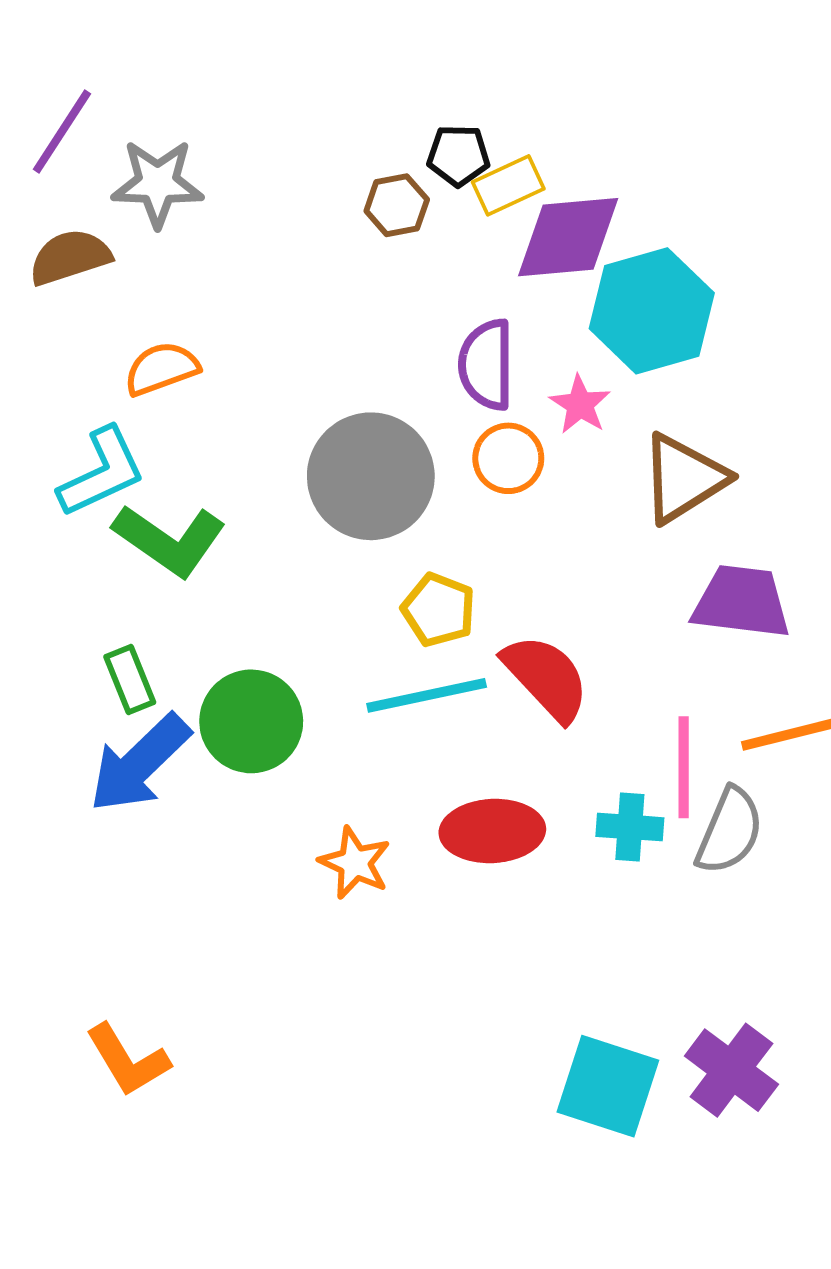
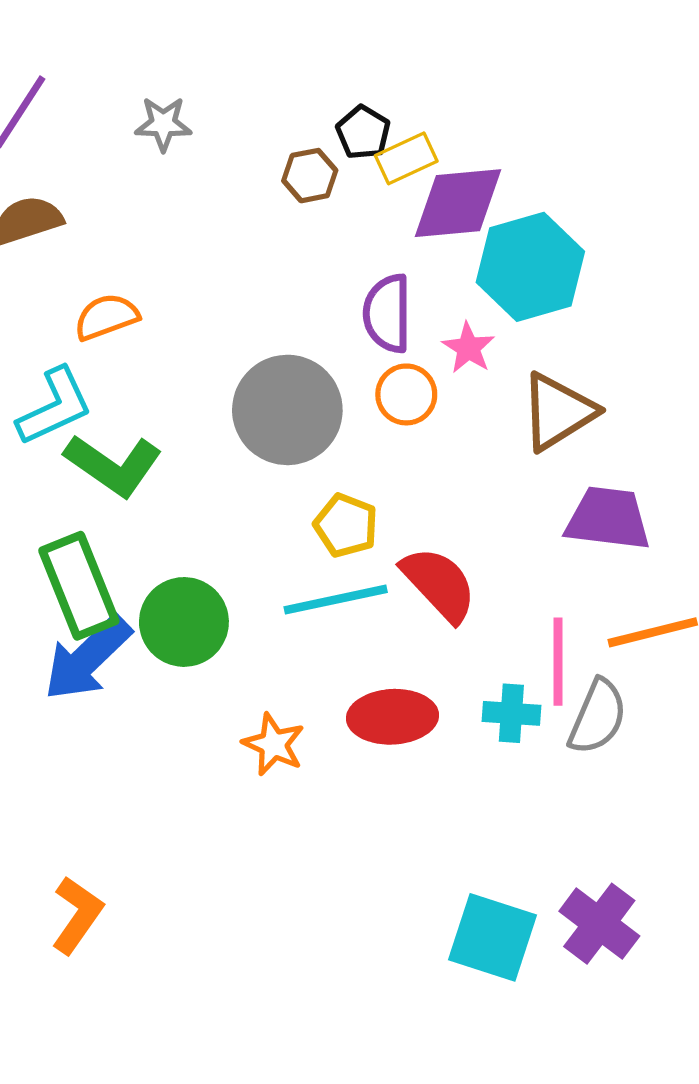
black pentagon: (458, 155) -> (363, 132), turned 30
gray star: (158, 183) -> (163, 124), moved, size x0.7
green rectangle: (130, 680) -> (79, 586), size x1.8
orange L-shape: (128, 1060) -> (77, 915), turned -114

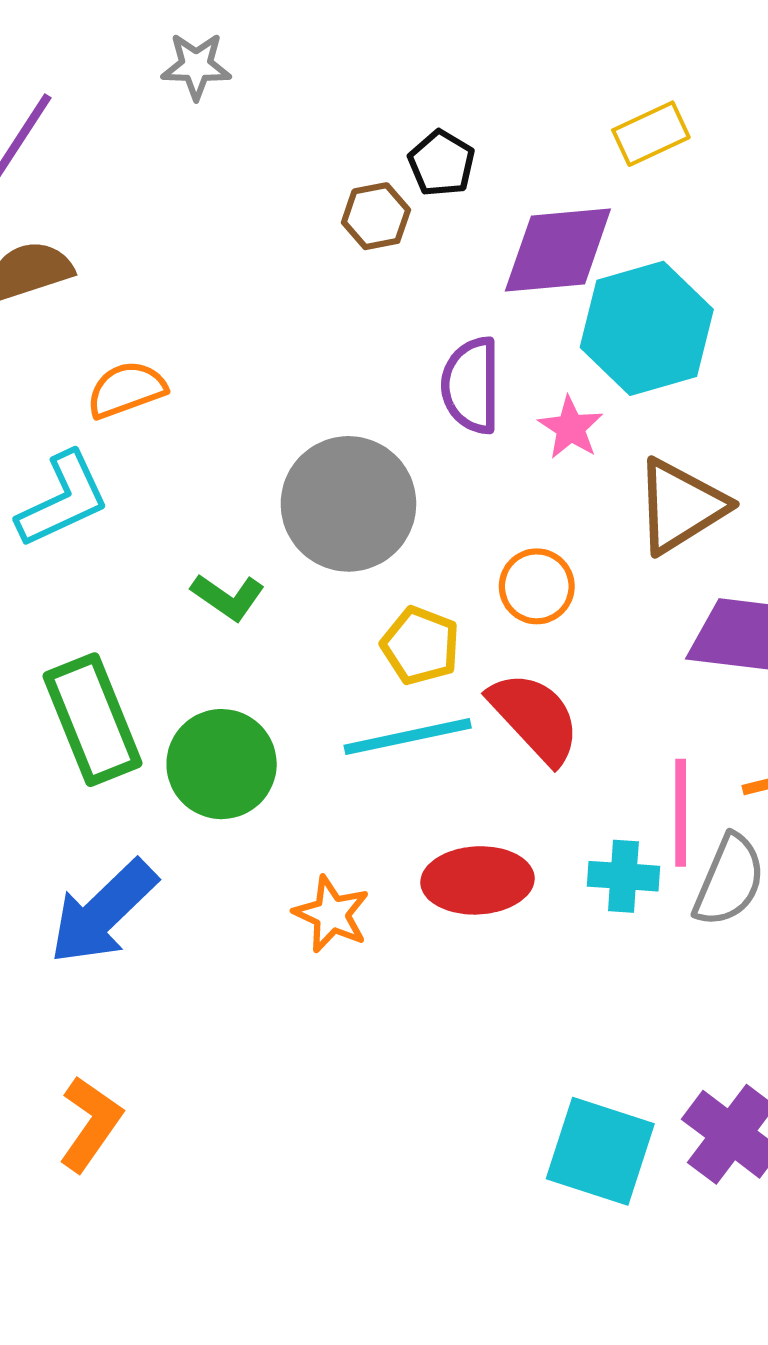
gray star: (163, 124) -> (196, 66), moved
yellow rectangle: (406, 158) -> (651, 134), moved
orange circle: (406, 394) -> (537, 586), moved
green L-shape: (113, 465) -> (228, 597), moved, size x0.6
blue arrow: (87, 658) -> (103, 912), moved

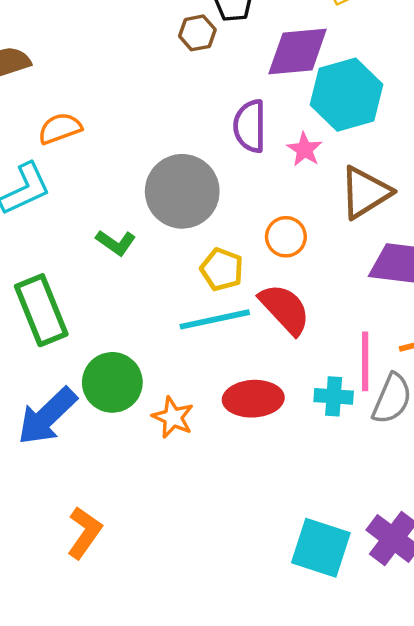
green circle: (222, 764) -> (112, 382), moved
orange L-shape: (90, 1124) -> (84, 533), moved

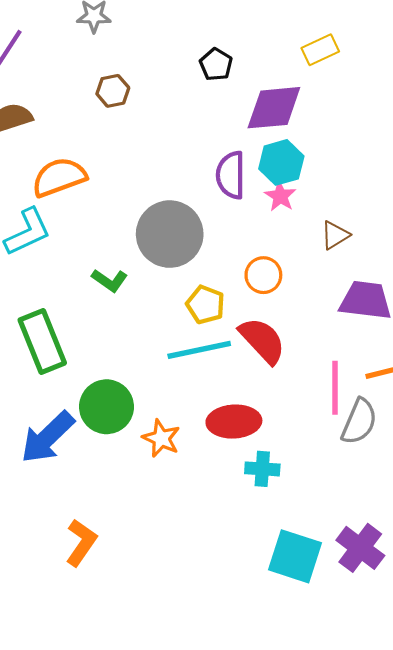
brown hexagon: (197, 33) -> (113, 91), moved
cyan hexagon: (346, 95) -> (281, 162), moved, size x0.7
orange semicircle: (60, 128) -> (59, 177), size x1.4
brown triangle: (365, 192) -> (335, 235), size x0.6
cyan cross: (334, 396) -> (262, 469), moved

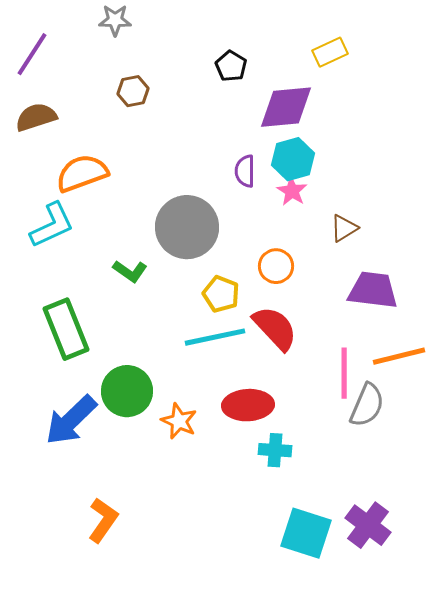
purple semicircle: (231, 175) -> (245, 171), size x0.7

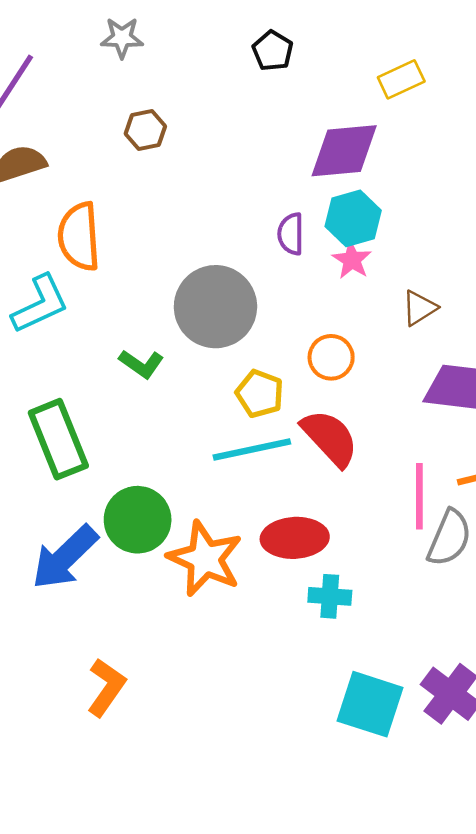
black pentagon: (231, 66) -> (273, 51), moved
orange semicircle: (82, 173) -> (79, 237), turned -74
orange star: (179, 421) -> (205, 559), size x1.6

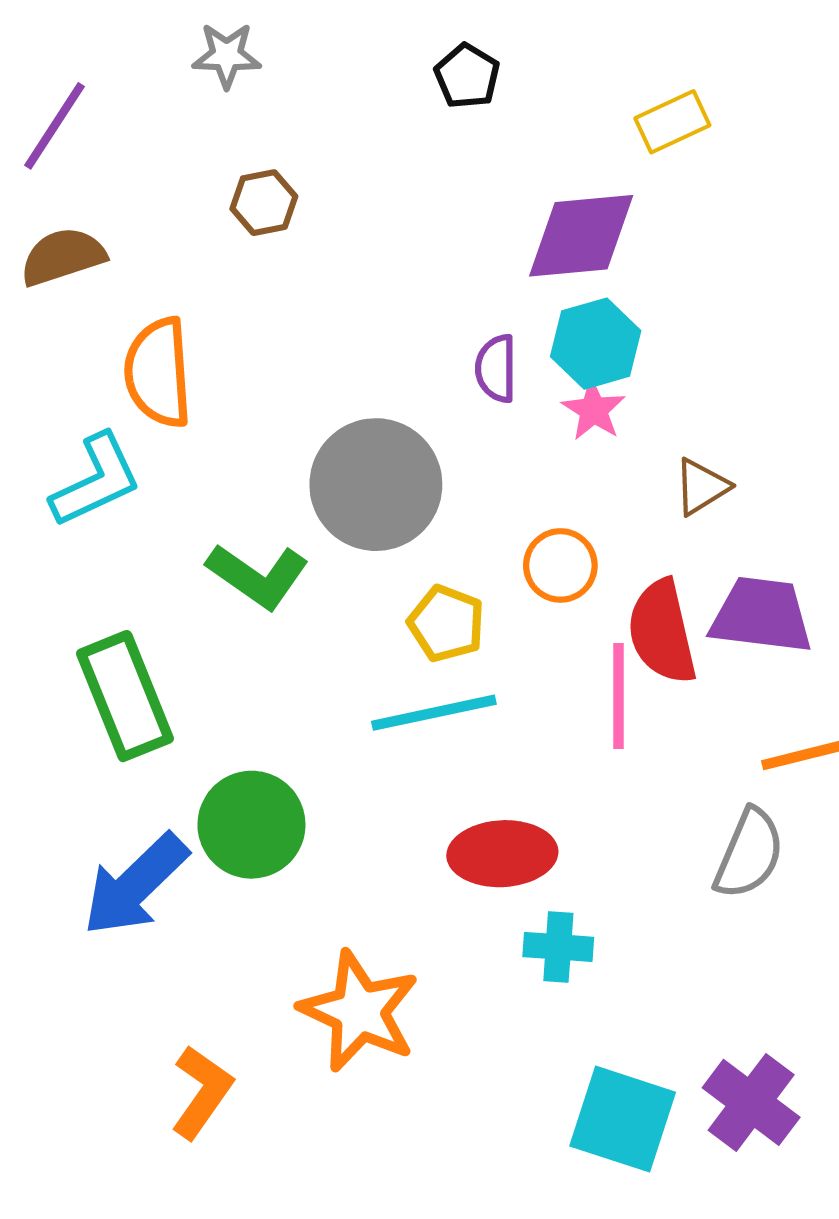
green L-shape: (141, 364) -> (258, 576), size x1.4
red semicircle: (330, 438) -> (662, 632), moved, turned -150
pink line: (419, 496) -> (618, 696), moved
orange star: (205, 559) -> (359, 1011), moved

